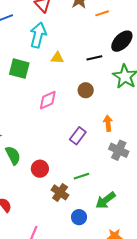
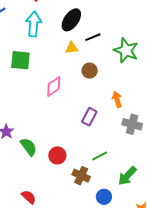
black ellipse: (122, 41) -> (71, 20), moved
yellow triangle: (57, 58) -> (72, 48), moved

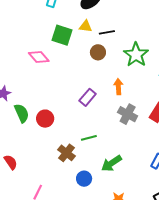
black line: (93, 37) -> (107, 32), moved
green star: (126, 50) -> (136, 55), moved
green square: (20, 60) -> (62, 35), moved
pink diamond: (54, 87) -> (39, 57), moved, turned 70
red circle: (57, 155) -> (45, 119), moved

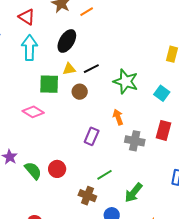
brown circle: (98, 52) -> (80, 92), moved

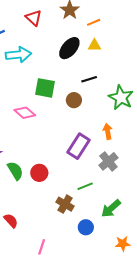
cyan arrow: (29, 48) -> (18, 55), moved, turned 75
yellow triangle: (69, 69) -> (94, 45), moved
purple rectangle: (92, 136) -> (79, 146), size x1.4
gray cross: (135, 141) -> (108, 161), moved, turned 30

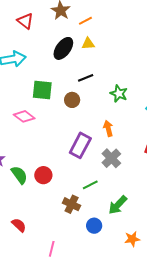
green star: (121, 98) -> (119, 94), size x0.7

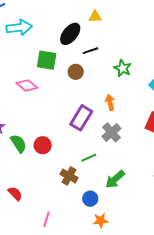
black ellipse: (63, 48) -> (70, 34), moved
orange star: (132, 239) -> (101, 221), moved

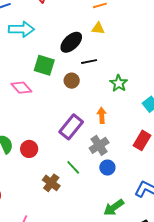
green line: (89, 158) -> (73, 167), turned 63
green arrow: (115, 179) -> (114, 208), moved
blue circle: (90, 199) -> (107, 168), moved

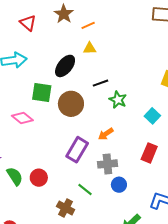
black line: (89, 62) -> (100, 83), moved
brown circle: (72, 81) -> (71, 104), size x1.6
orange arrow: (102, 115) -> (106, 134), turned -112
gray cross: (99, 145) -> (107, 164), turned 36

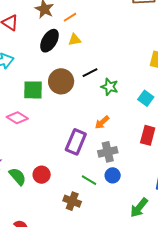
black ellipse: (65, 66) -> (49, 41), moved
brown circle: (71, 104) -> (61, 81), moved
blue circle: (119, 185) -> (113, 175), moved

